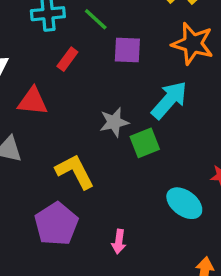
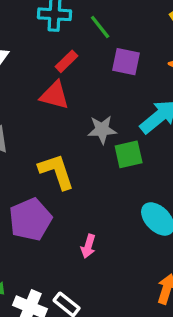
red triangle: (33, 101) -> (55, 95), moved

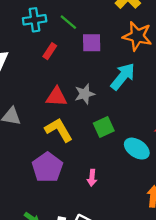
red triangle: (55, 95) -> (56, 97), moved
green square: (129, 154) -> (104, 127), moved

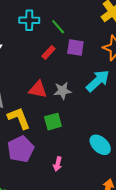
red rectangle: (50, 51) -> (49, 52), moved
green square: (104, 127) -> (53, 122), moved
yellow L-shape: (59, 130) -> (19, 118), moved

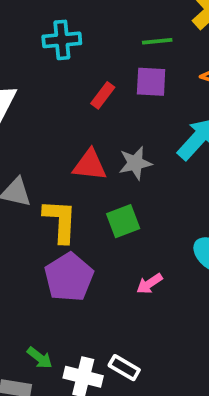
green line: (58, 27) -> (157, 41), moved, turned -49
yellow L-shape: (19, 118) -> (60, 221), turned 30
pink arrow: (58, 164) -> (149, 284), moved, turned 48

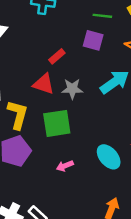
red rectangle: (103, 95) -> (57, 56), moved
green square: (123, 221) -> (57, 123), size x1.4

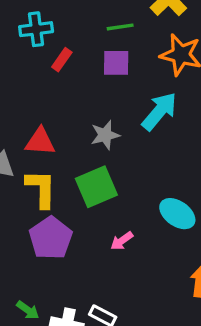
red rectangle: (57, 56) -> (62, 60), moved
red triangle: (44, 84) -> (40, 142), moved

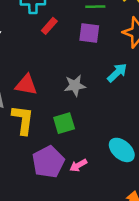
cyan arrow: (159, 111) -> (117, 73), size x0.7
green square: (96, 187) -> (64, 123), size x0.7
purple pentagon: (51, 238) -> (48, 162), moved

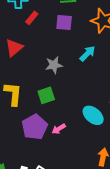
red triangle: (26, 85) -> (14, 48), moved, turned -48

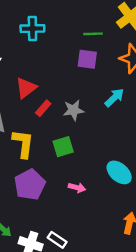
red rectangle: (32, 18) -> (43, 108), moved
purple pentagon: (35, 127) -> (30, 185), moved
pink arrow: (59, 129) -> (77, 188), turned -136

